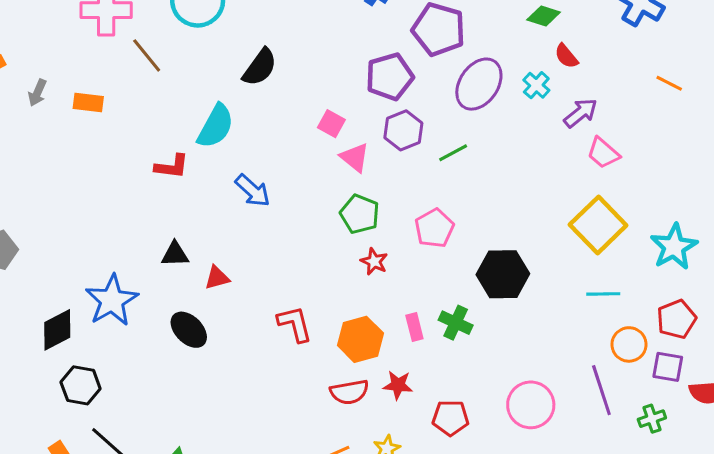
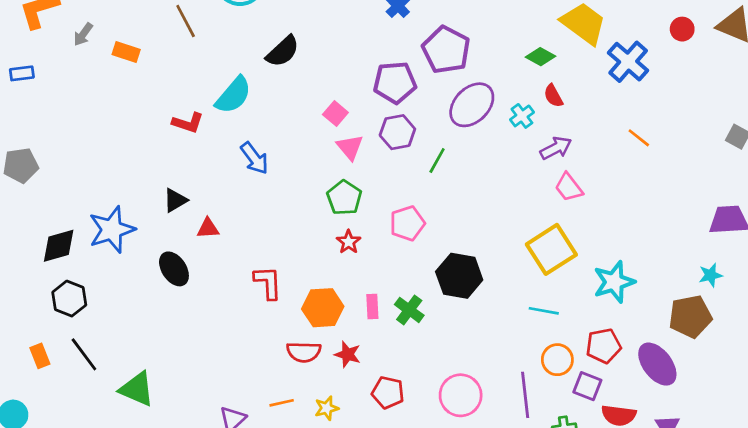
green line: (453, 153) -> (437, 160), turned -44
black triangle: (175, 254) -> (175, 200), turned -40

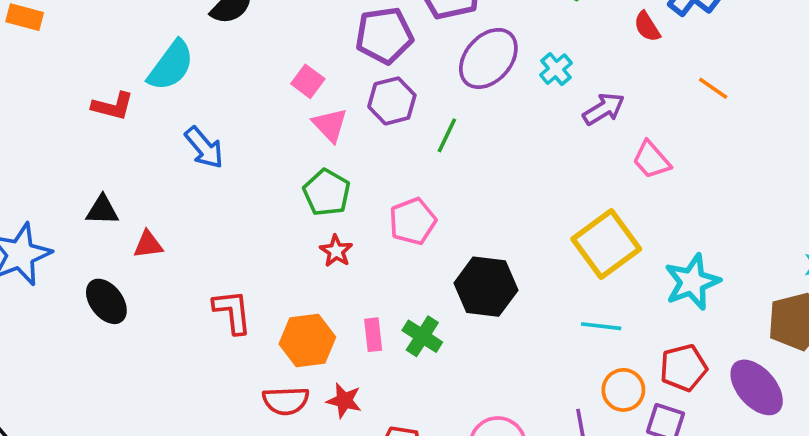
red semicircle: (553, 96) -> (647, 27), moved
pink trapezoid: (569, 187) -> (651, 160), moved
black triangle: (175, 200) -> (102, 210), turned 36

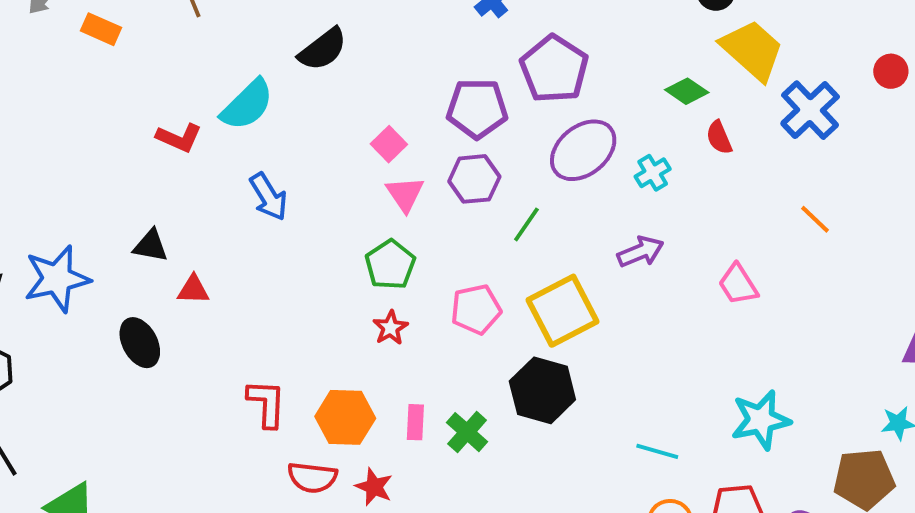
red semicircle: (647, 27) -> (719, 138), moved
purple arrow: (604, 109) -> (641, 252), moved
yellow square: (606, 244) -> (563, 311), moved
red L-shape: (232, 312) -> (267, 403), moved

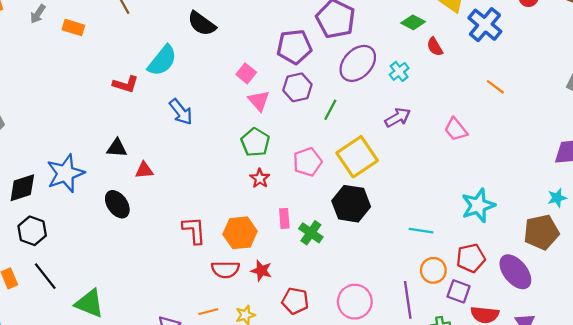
black semicircle: (323, 49) -> (202, 24), turned 80
pink rectangle: (415, 422) -> (284, 218), moved

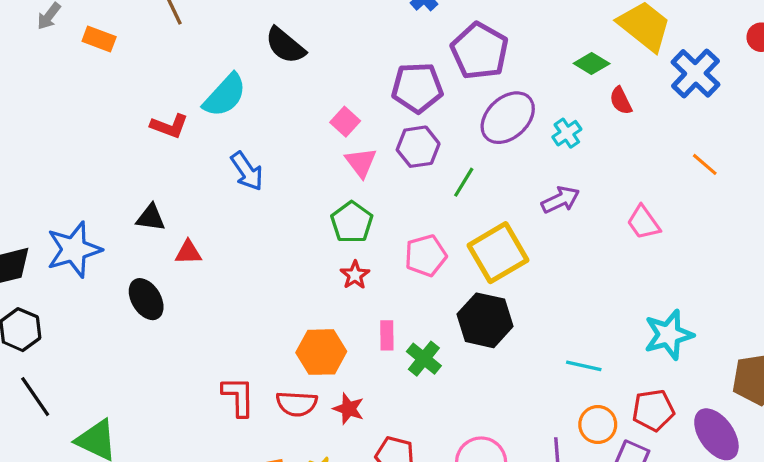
red L-shape: (194, 230) -> (238, 396), moved

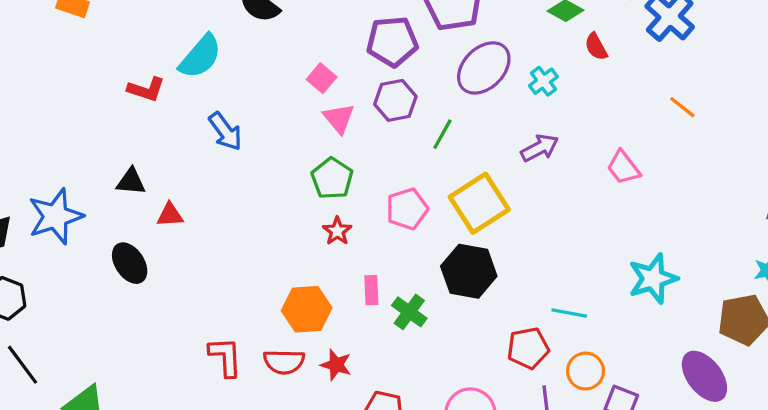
red pentagon: (653, 410) -> (528, 348), moved

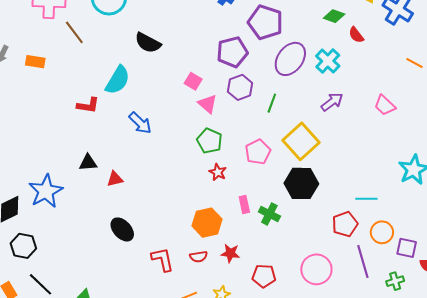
cyan cross: (543, 81) -> (328, 61), size x1.4
black ellipse: (130, 263) -> (122, 229), moved
red semicircle: (284, 362) -> (198, 257), size x0.7

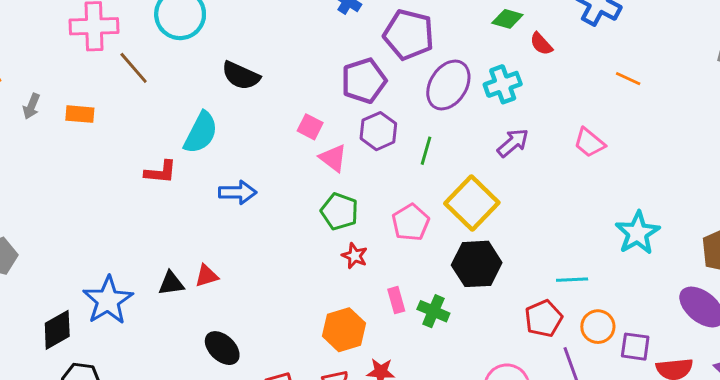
cyan cross: (328, 61) -> (503, 84), turned 30
blue arrow: (140, 123) -> (238, 192), turned -40
black triangle: (88, 163) -> (171, 283), moved

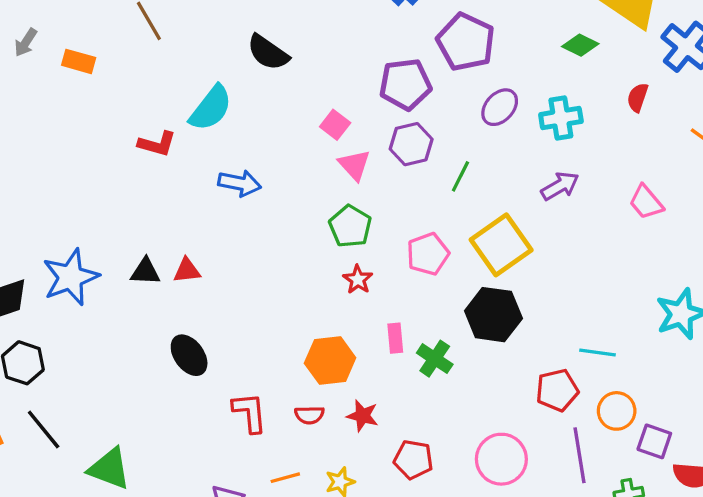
red semicircle: (541, 44) -> (638, 97), moved, turned 50
purple ellipse: (448, 85) -> (500, 107), size x0.7

